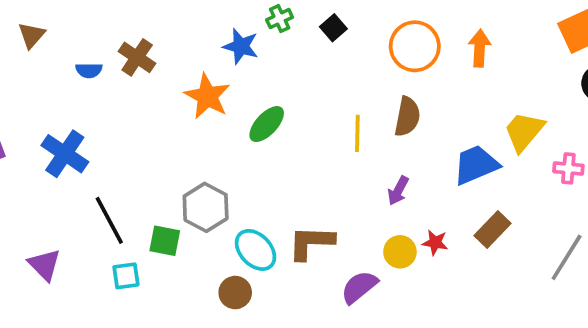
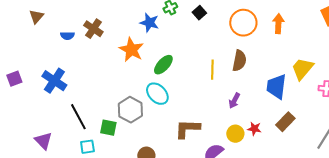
blue trapezoid: (476, 165) -> (276, 87), turned -60
cyan ellipse: (256, 250) -> (157, 94), moved

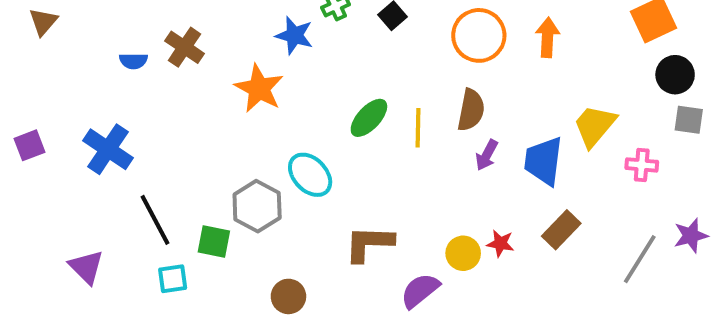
brown triangle: (36, 17) -> (43, 22), moved
green ellipse: (163, 65) -> (369, 118), moved
purple arrow: (234, 101) -> (487, 155), moved

